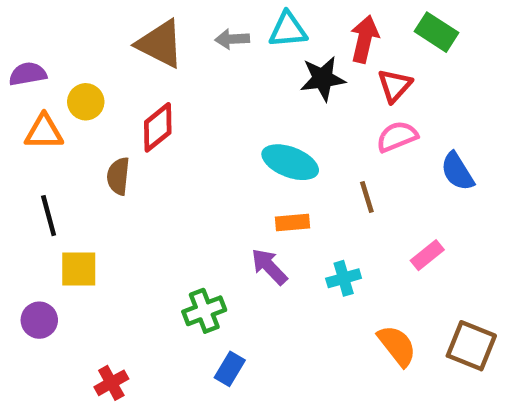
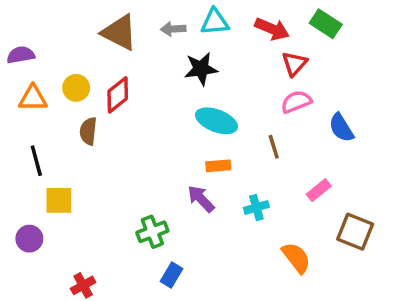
red arrow: (364, 39) -> (272, 29), turned 100
black star: (323, 79) -> (201, 69), moved
yellow circle: (86, 102) -> (76, 88), moved
brown square: (471, 346) -> (355, 232), moved

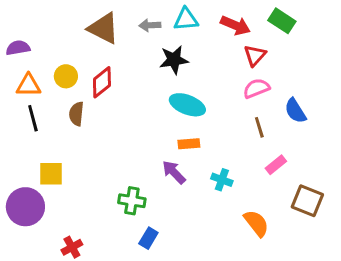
brown line: (274, 147) -> (259, 127), moved
black line: (36, 161) -> (33, 118), moved
cyan cross: (256, 207) -> (222, 180), turned 36
green cross: (152, 232) -> (132, 201), turned 30
purple circle: (29, 239) -> (25, 207), size x1.6

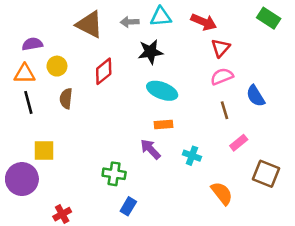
green rectangle: (282, 21) -> (269, 18), moved
purple semicircle: (18, 48) -> (32, 44), moved
red diamond: (102, 82) -> (104, 71), moved

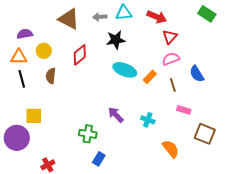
orange rectangle: (163, 124) -> (150, 77), moved, turned -40
pink rectangle: (239, 143) -> (184, 110), turned 56

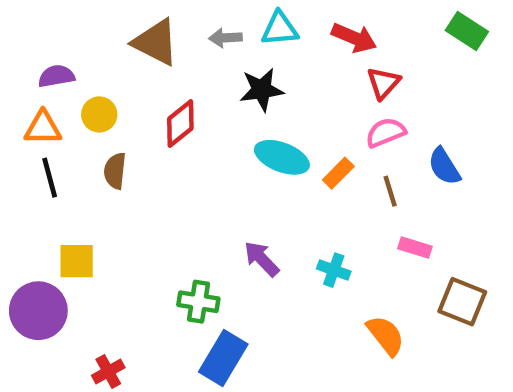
blue rectangle: (99, 159) -> (223, 358), size x1.6

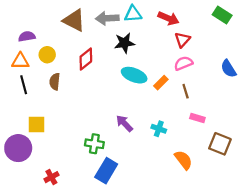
gray arrow: (226, 38) -> (107, 18), size x1.5
blue semicircle: (444, 166) -> (228, 69), moved

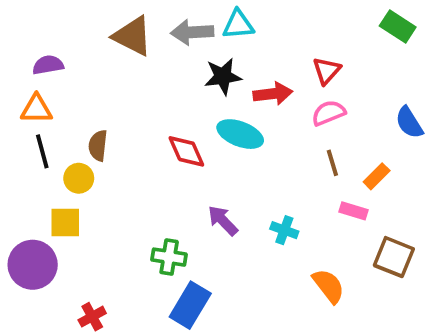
red arrow: (168, 18) -> (273, 94), moved, turned -30
yellow circle: (47, 55) -> (79, 178), moved
red diamond: (86, 59) -> (186, 151), moved, turned -75
orange rectangle: (161, 83) -> (377, 176), moved

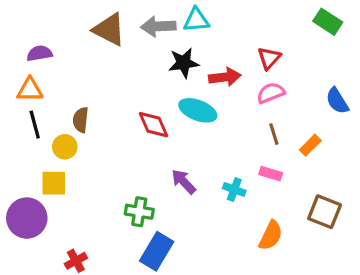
pink rectangle: (354, 211) -> (271, 174), moved
orange semicircle: (329, 286) -> (271, 235), turned 64

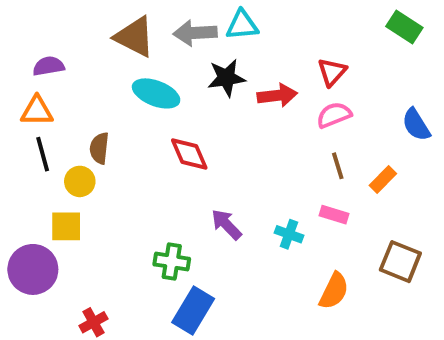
cyan ellipse: (198, 110) -> (156, 93), moved

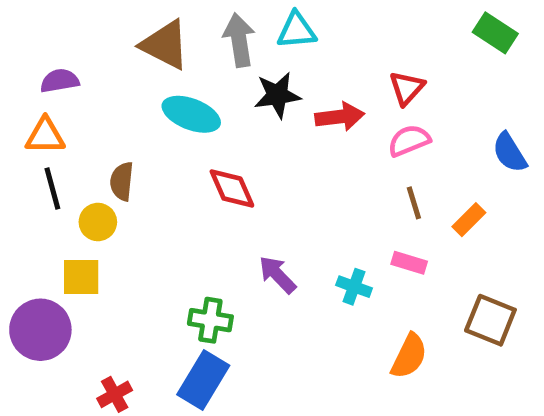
gray arrow: (195, 33) -> (239, 40), turned 84
blue rectangle: (193, 310) -> (203, 380), moved

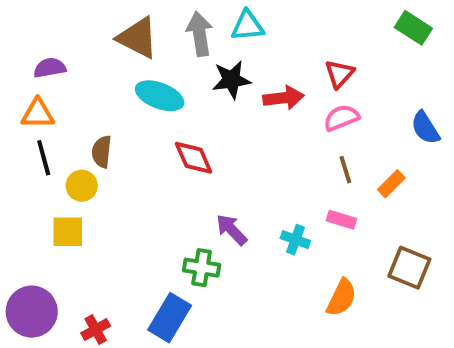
green cross: (210, 320) -> (202, 268), moved
purple circle: (40, 330) -> (32, 312), moved

